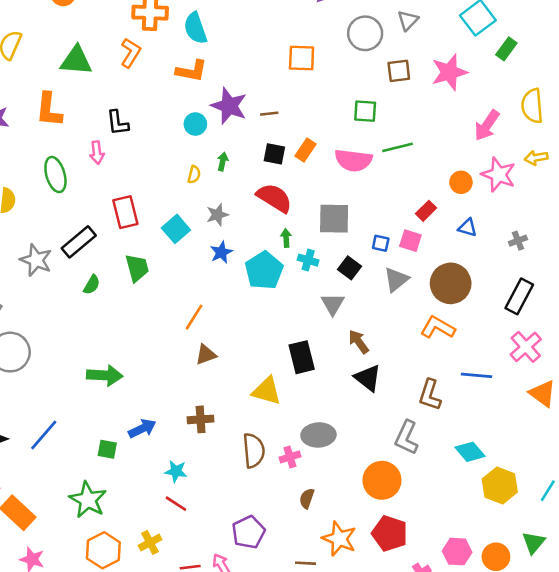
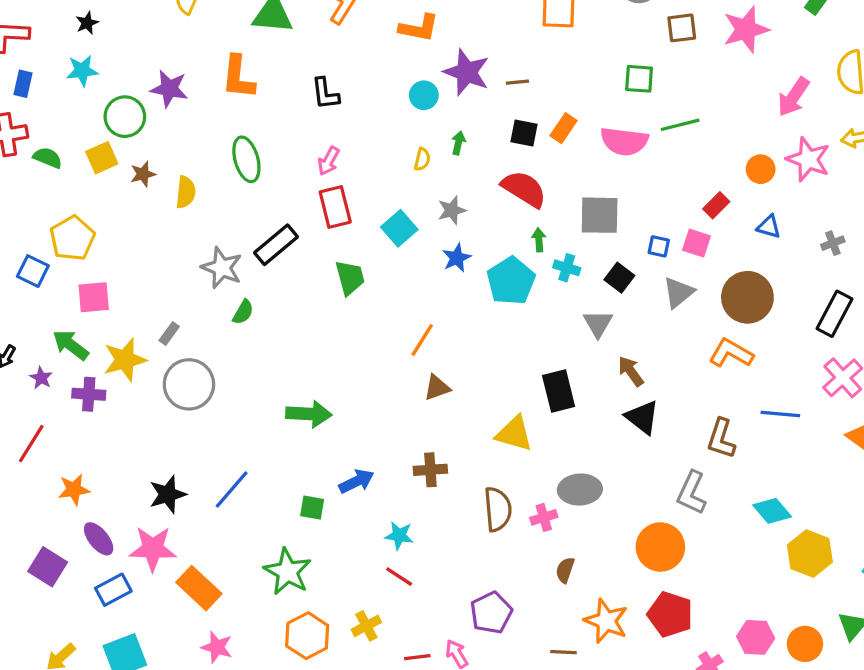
pink arrow: (97, 153) -> (329, 161), moved, turned 35
green semicircle: (92, 285) -> (243, 312), moved

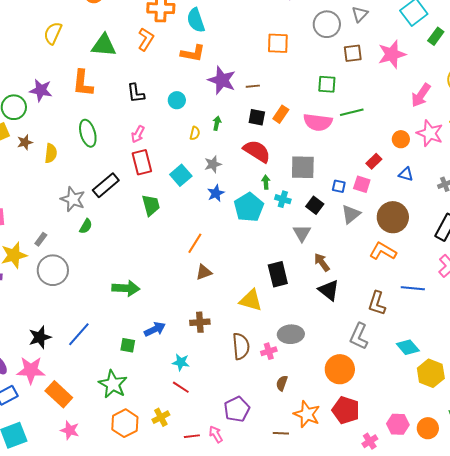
cyan circle: (424, 95) -> (177, 100), moved

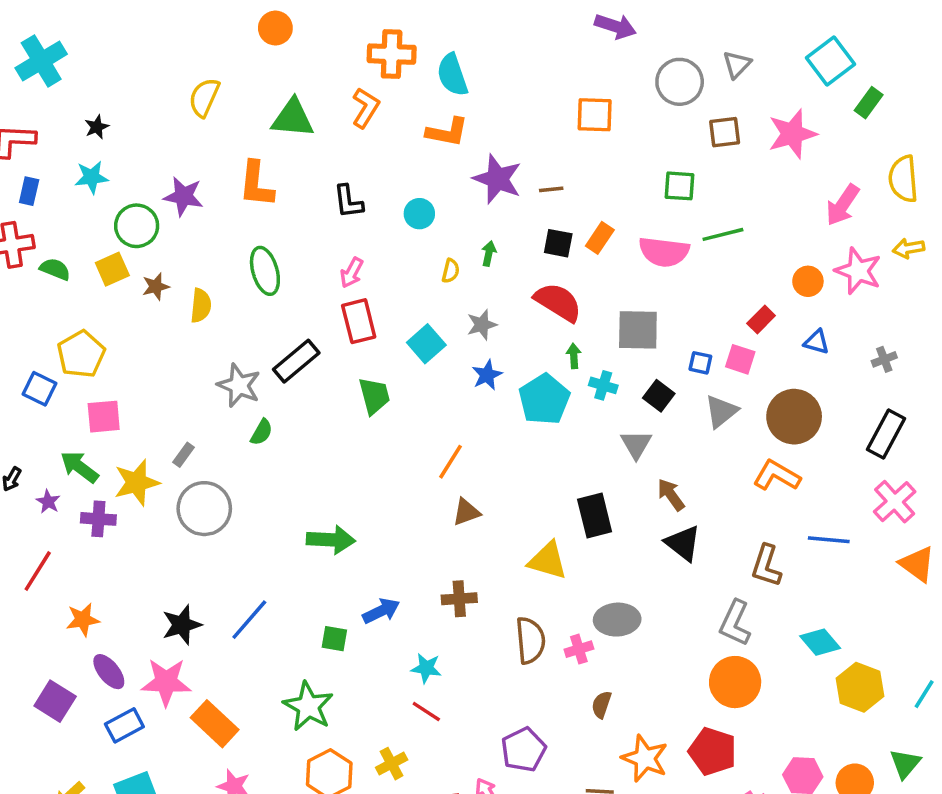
orange circle: (340, 369) -> (735, 682), moved

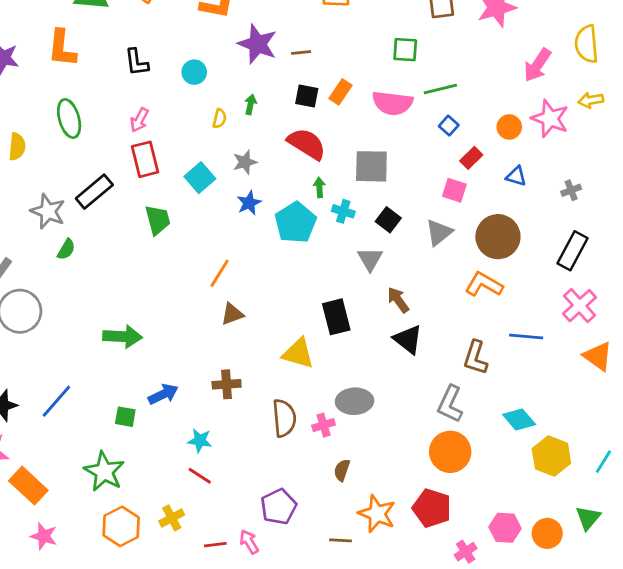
blue square: (700, 363) -> (449, 126), moved, turned 30

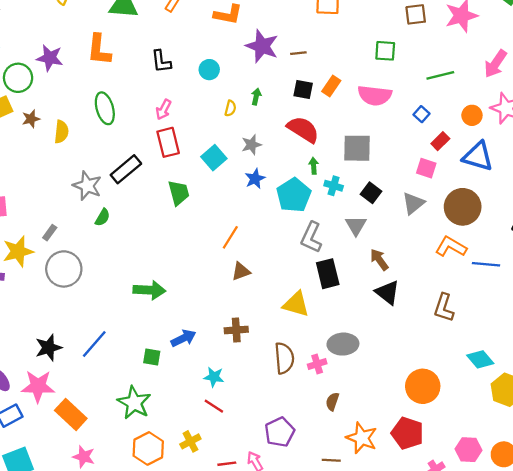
green line: (440, 89) -> (440, 75), moved
blue triangle: (516, 176) -> (478, 156), size x1.8
blue line: (526, 337) -> (486, 264), moved
gray L-shape: (450, 404) -> (311, 237), moved

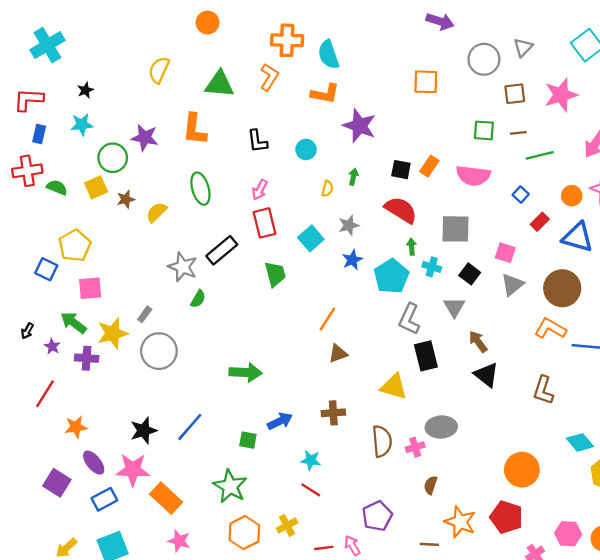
brown line: (298, 53) -> (518, 133), moved
yellow semicircle: (61, 132) -> (157, 212), turned -140
pink square: (426, 168) -> (505, 253), moved

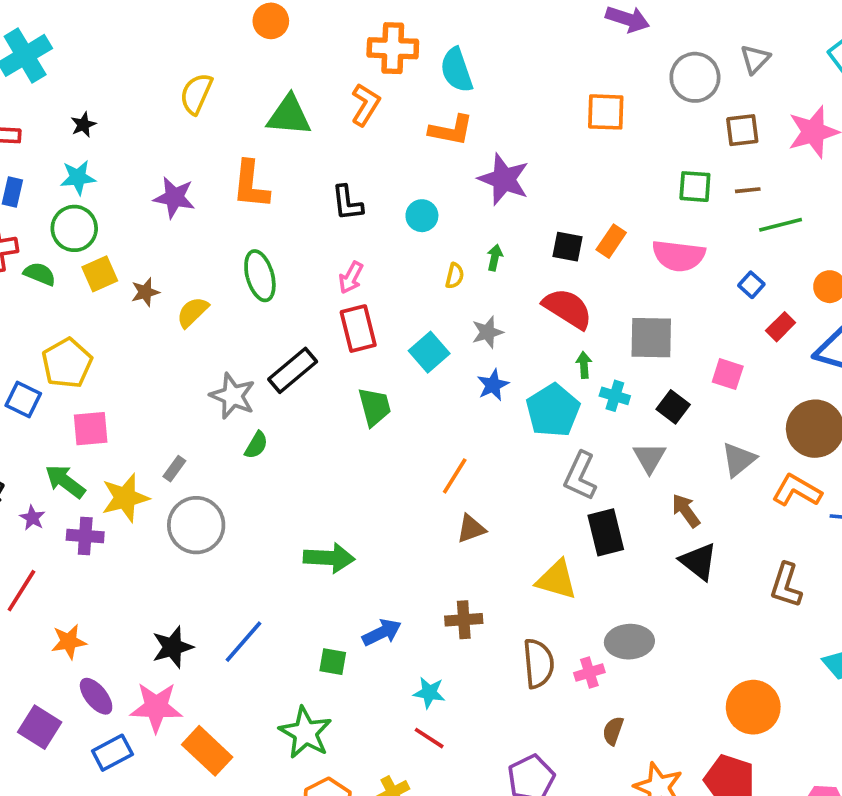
green circle: (113, 158) -> (74, 228), moved
gray triangle: (512, 285) -> (739, 460), moved

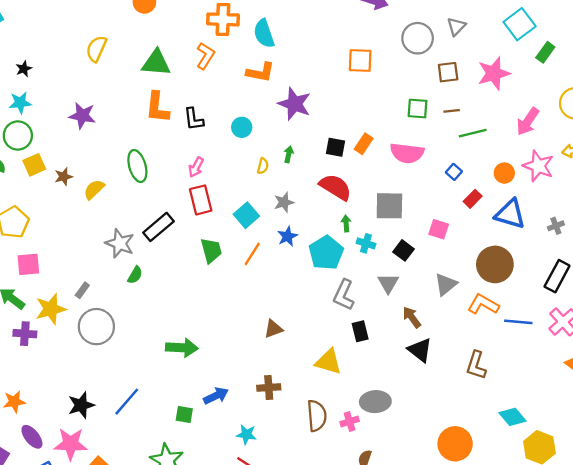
orange L-shape: (251, 185) -> (157, 107), moved
orange line: (455, 476) -> (252, 254), moved
black rectangle: (606, 532) -> (360, 331), size x0.7

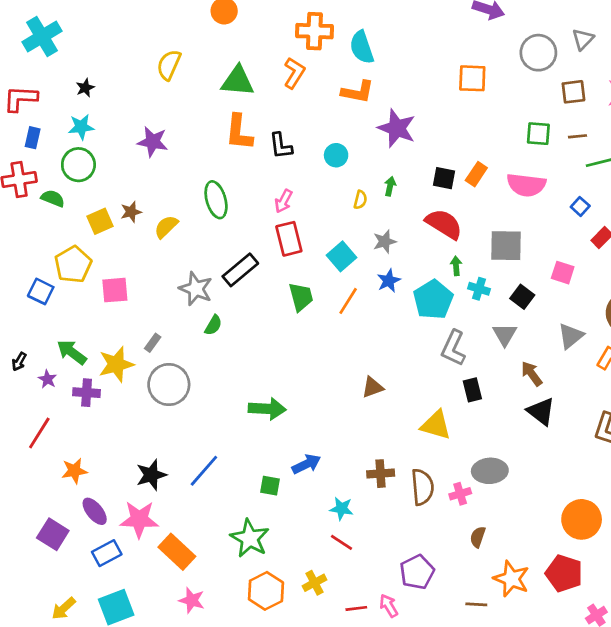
yellow square: (34, 165) -> (100, 221), moved
pink square: (28, 264) -> (115, 290), moved
brown cross: (269, 388) -> (381, 474), moved

